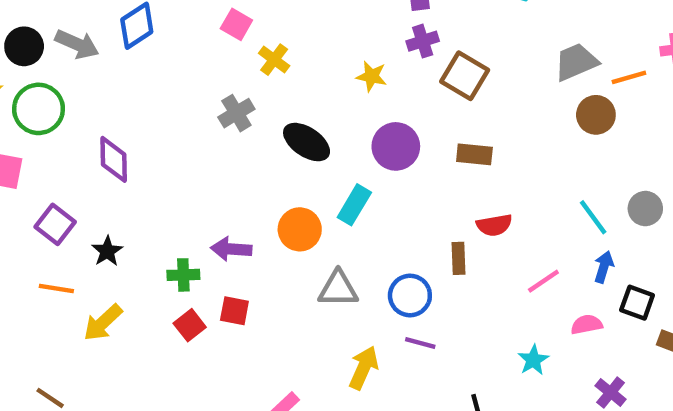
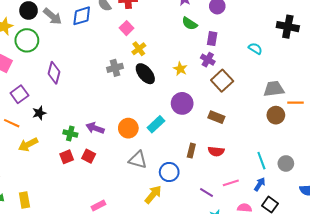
purple cross: (423, 41) -> (208, 60), turned 32
black ellipse: (307, 142) -> (145, 74), moved
brown rectangle: (459, 258) -> (191, 151), moved
purple line: (420, 343) -> (206, 192), moved
yellow arrow: (364, 368) -> (153, 194), moved

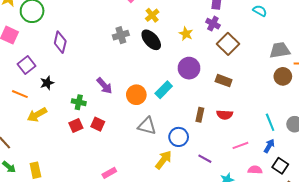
yellow cross: (139, 49) -> (152, 15), moved
purple arrow: (95, 128) -> (104, 86), moved, turned -150
purple line: (206, 192) -> (205, 159), moved

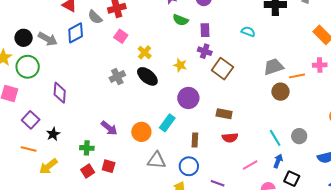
brown rectangle: (224, 81) -> (224, 114), moved
brown rectangle: (200, 115) -> (195, 140), moved

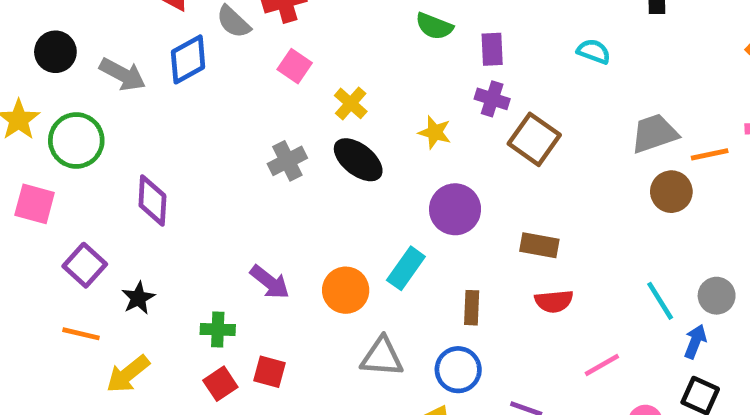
black circle: (24, 38) -> (55, 52), moved
blue arrow: (278, 161) -> (695, 342), moved

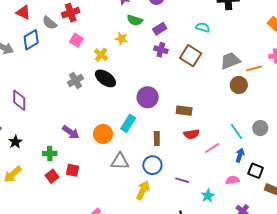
purple rectangle: (492, 49) -> (160, 29), turned 64
yellow star: (435, 132) -> (122, 39), moved
brown square: (534, 139) -> (191, 56), moved
blue arrow: (695, 342) -> (240, 155), moved
pink line: (602, 365) -> (212, 148), moved

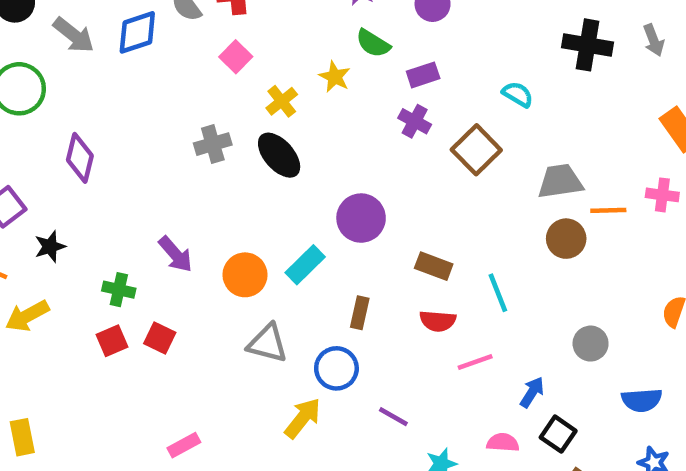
cyan line: (236, 131) -> (498, 293), moved

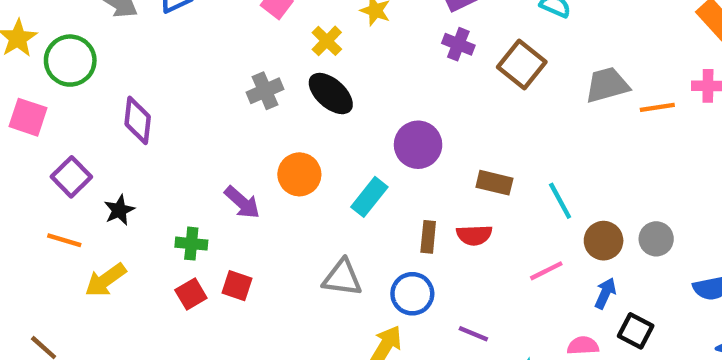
brown circle: (566, 239) -> (604, 241), moved
orange circle: (245, 275) -> (299, 174), moved
red semicircle: (438, 321) -> (474, 235), moved

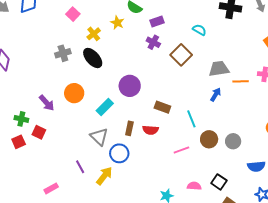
gray triangle: (342, 278) -> (99, 137), moved, turned 30
red square: (237, 286) -> (39, 132), moved
blue arrow: (605, 293) -> (216, 95), moved
purple line: (473, 334) -> (80, 167), moved, turned 32

